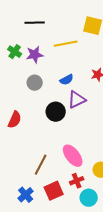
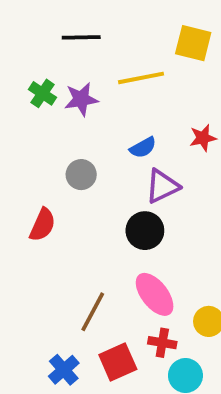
gray circle: (35, 83) -> (81, 175), moved
black circle: (56, 112) -> (145, 231), moved
red cross: (77, 181) -> (162, 343), turned 32

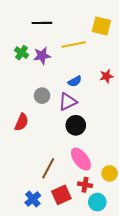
purple triangle: (162, 186) -> (68, 102), moved

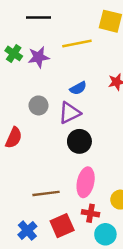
pink ellipse: (81, 159) -> (86, 182), turned 50
brown line: (48, 168) -> (46, 193), turned 55

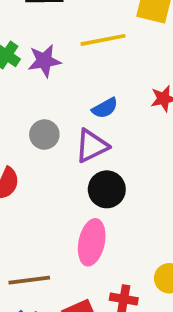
pink ellipse: (86, 182) -> (92, 242), moved
brown line: (46, 193) -> (29, 280), moved

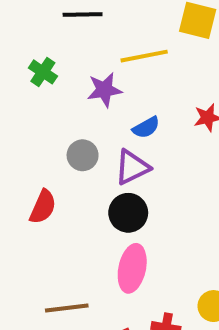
purple star: (44, 61) -> (104, 90), moved
black circle: (107, 189) -> (128, 213), moved

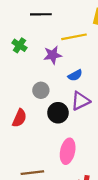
purple triangle: (132, 167) -> (80, 101), moved
black circle: (128, 213) -> (58, 113), moved

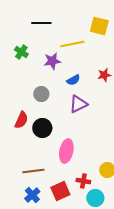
black circle: (58, 113) -> (42, 128), moved

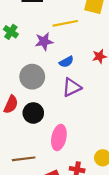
gray circle: (41, 94) -> (32, 77), size x1.5

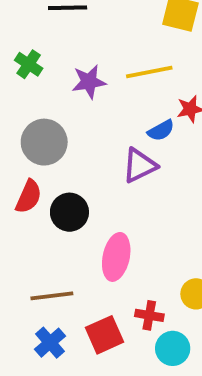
yellow line: (65, 23) -> (149, 72), moved
blue semicircle: (66, 62) -> (161, 130), moved
gray circle: (32, 77) -> (44, 142), moved

